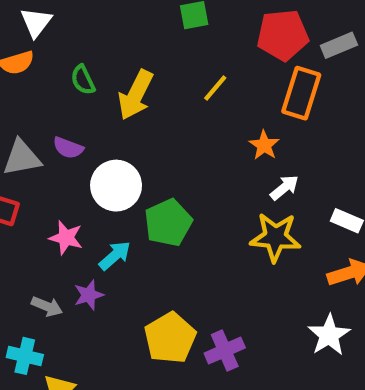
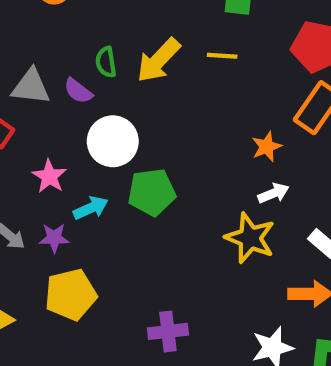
green semicircle: (83, 80) -> (106, 62), moved
yellow line: (215, 88) -> (222, 56), moved, turned 36
yellow pentagon: (170, 338) -> (71, 295), moved

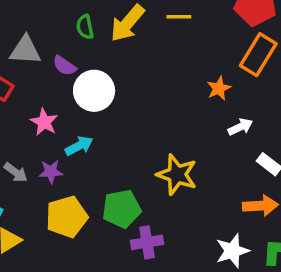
purple semicircle: (78, 91) -> (64, 66), moved
green pentagon: (152, 192) -> (122, 209), moved
white arrow: (273, 193) -> (240, 127), moved
yellow star: (250, 238) -> (177, 175), moved

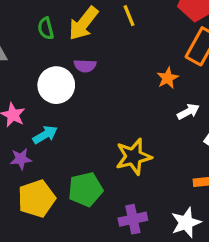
yellow line: (179, 17) -> (129, 16), turned 70
purple semicircle: (64, 66) -> (85, 66), moved, turned -30
yellow star: (177, 175) -> (134, 157), turned -30
purple cross: (147, 242) -> (133, 219), moved

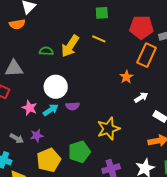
yellow line: (129, 16) -> (99, 39), turned -40
green semicircle: (46, 28) -> (46, 51), turned 112
purple semicircle: (85, 66) -> (72, 106), moved
cyan arrow: (45, 135) -> (51, 110), moved

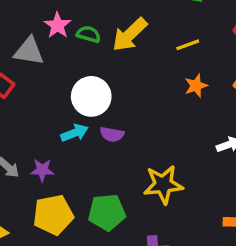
yellow line: (99, 39) -> (188, 45), moved, turned -56
orange star: (126, 77) -> (196, 86), moved
pink star: (30, 108) -> (57, 25), moved

